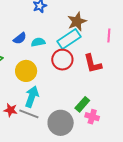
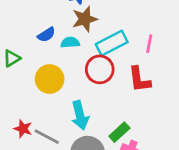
brown star: (77, 22) -> (85, 19), moved
pink line: (109, 35) -> (149, 44), moved
cyan arrow: (32, 97) -> (80, 115), moved, turned 140

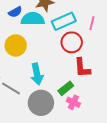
cyan semicircle: (70, 42) -> (33, 19), size x1.6
red circle: (100, 69) -> (72, 42), moved
red L-shape: (139, 79) -> (82, 68), moved

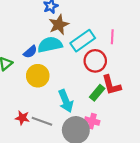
blue semicircle: (15, 12) -> (30, 52), moved
green rectangle: (66, 88) -> (97, 93), moved
pink cross: (73, 102) -> (92, 121), moved

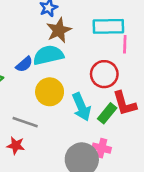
cyan rectangle: (83, 41) -> (108, 26), moved, turned 35
yellow circle: (38, 76) -> (50, 92), moved
cyan arrow: (66, 101) -> (81, 107), moved
gray line: (42, 121) -> (25, 122), moved

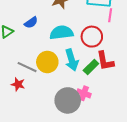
cyan semicircle: (48, 55) -> (61, 33), moved
yellow circle: (50, 92) -> (47, 62), moved

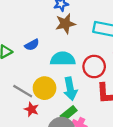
green rectangle: (91, 67) -> (69, 113), moved
red star: (18, 84) -> (31, 109), moved

